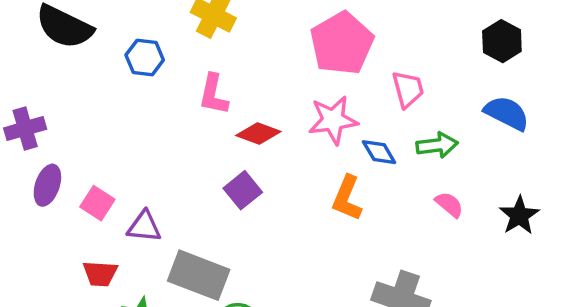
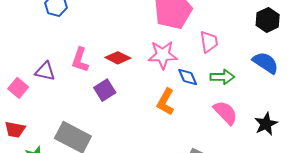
pink L-shape: (214, 94) -> (80, 60), moved
pink semicircle: (449, 204) -> (225, 113), size x1.5
purple triangle: (144, 227) -> (45, 71), moved

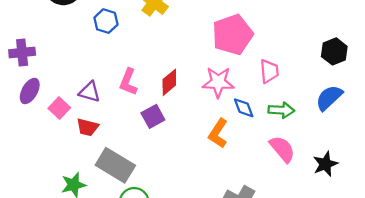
red diamond: (118, 58) -> (169, 82), turned -70
blue semicircle: (266, 63) -> (329, 98), turned -80
red trapezoid: (15, 130) -> (88, 127), moved

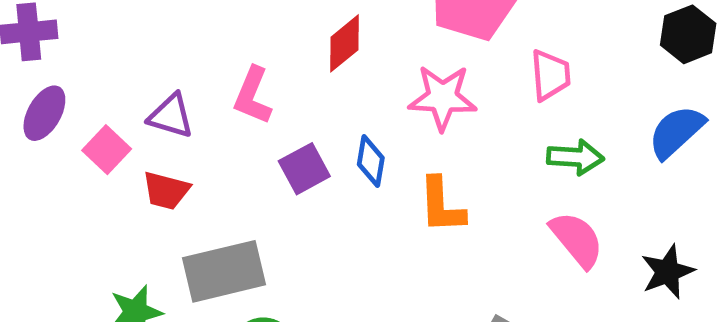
red diamond: (169, 82) -> (345, 43), moved
blue diamond: (244, 108) -> (371, 161), moved, turned 30
orange L-shape: (218, 133) -> (442, 205), turned -36
gray rectangle: (115, 165) -> (224, 271), turned -45

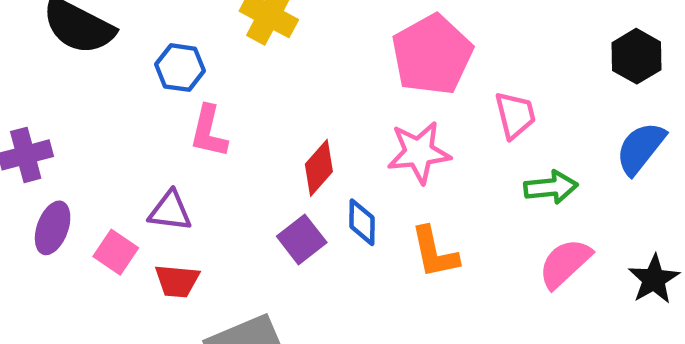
red diamond: (345, 43) -> (319, 168), moved
pink L-shape: (253, 96) -> (209, 132), moved
pink semicircle: (577, 240) -> (565, 263), turned -84

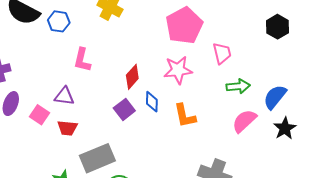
blue hexagon: (180, 68) -> (59, 21), moved
blue semicircle: (641, 148) -> (275, 97), moved

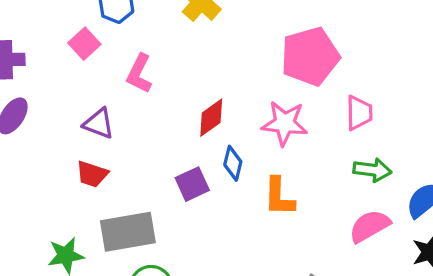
purple square: (124, 109) -> (192, 184), moved
pink square: (40, 115) -> (84, 44), moved

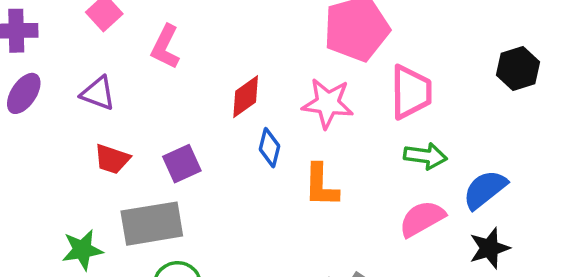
pink trapezoid: (359, 113) -> (411, 92), size x1.4
purple triangle: (99, 124) -> (98, 93), moved
purple square: (192, 184) -> (182, 164), moved

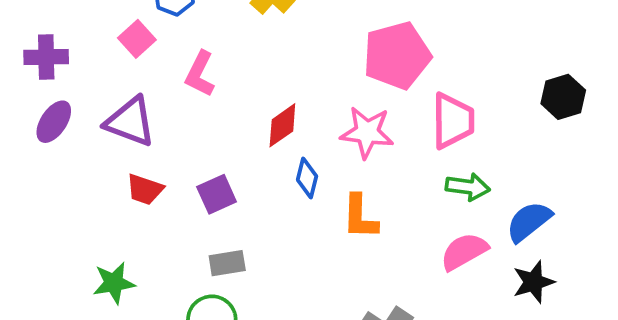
purple triangle: (98, 93) -> (130, 122), size x1.4
gray rectangle: (152, 224) -> (227, 263), moved, size x0.6

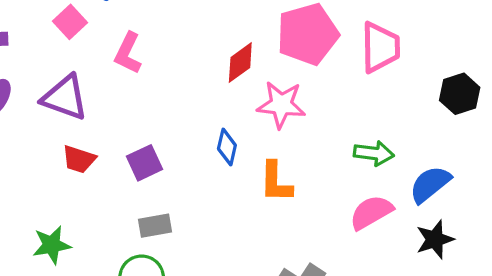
black hexagon: (563, 97) -> (460, 94), moved
pink trapezoid: (453, 121) -> (380, 47), moved
red diamond: (282, 125) -> (240, 62), moved

